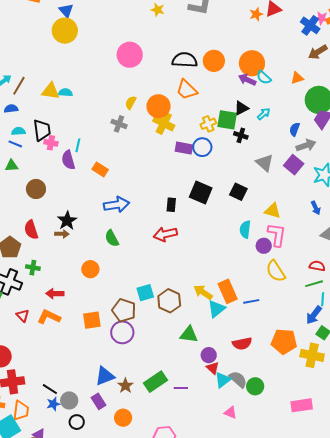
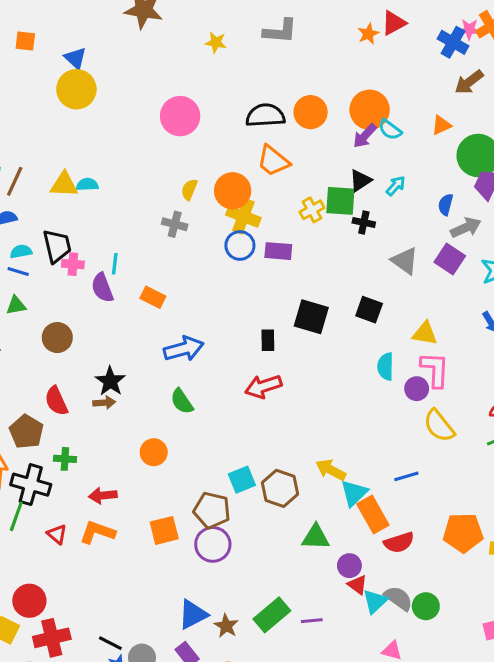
purple arrow: (247, 80) -> (365, 136), turned -66
blue circle: (202, 147) -> (240, 245), moved
orange rectangle: (228, 291) -> (373, 514), moved

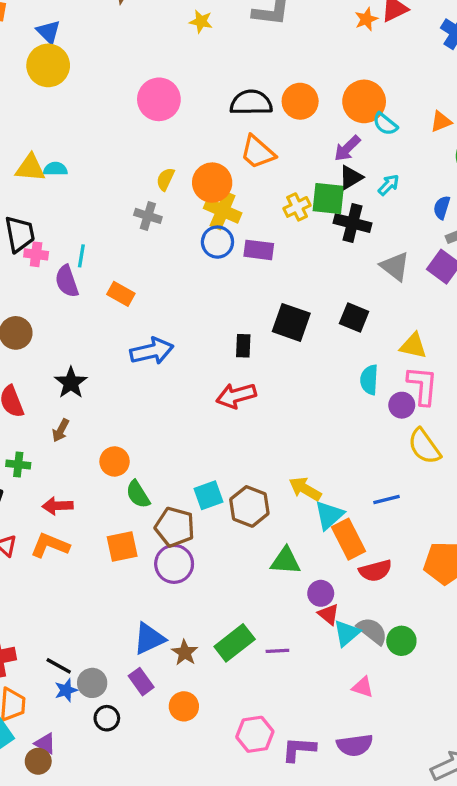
purple arrow: (365, 136) -> (347, 148), moved
black cross: (364, 223) -> (353, 223), size x1.5
green semicircle: (182, 401) -> (138, 494), moved
brown arrow: (104, 403) -> (61, 430), moved, turned 120

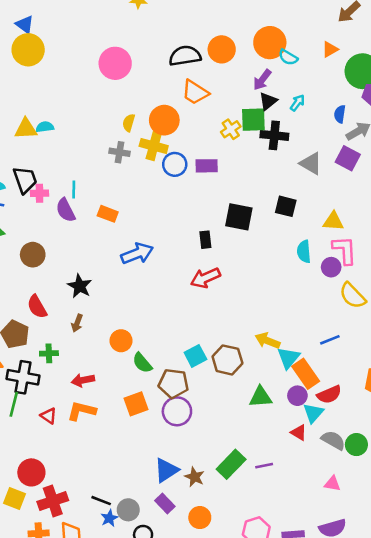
yellow cross: (223, 211) -> (154, 146), moved
purple circle: (321, 593) -> (297, 396), moved
cyan triangle: (347, 633) -> (313, 413), moved

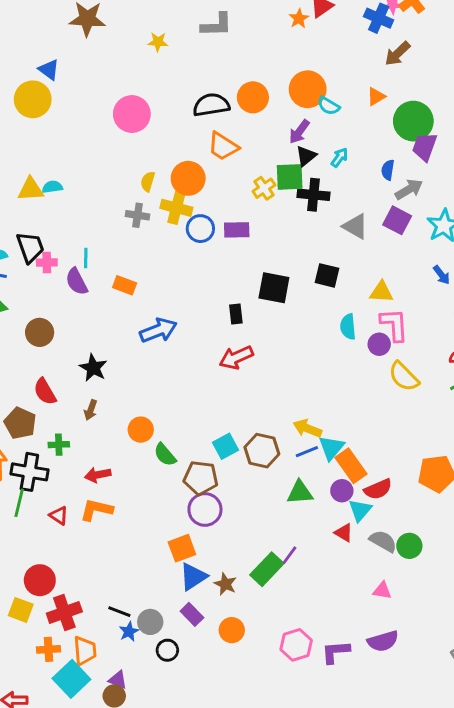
blue triangle: (25, 24) -> (49, 70), moved
blue line: (330, 340) -> (307, 452), moved
orange square: (136, 404) -> (182, 548), moved
purple line: (264, 466) -> (289, 555), moved, turned -42

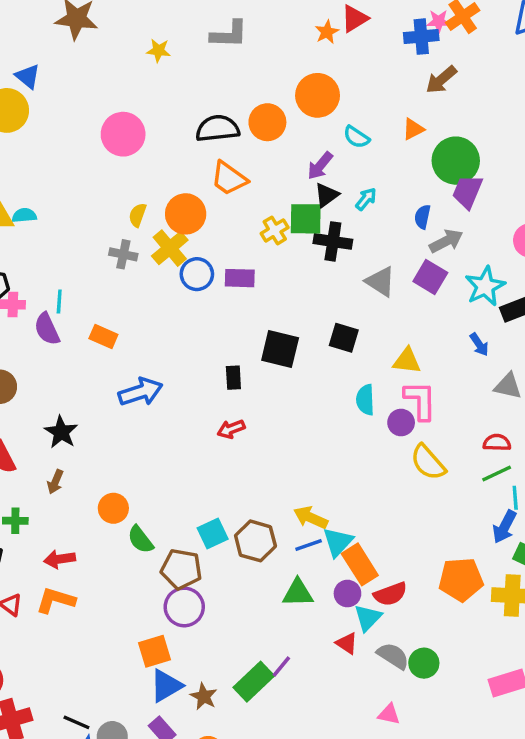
blue cross: (379, 18) -> (421, 37), turned -32
orange circle: (308, 89) -> (318, 95), moved
yellow cross: (176, 208) -> (170, 248), turned 32
red arrow: (236, 357) -> (231, 429), size x0.7

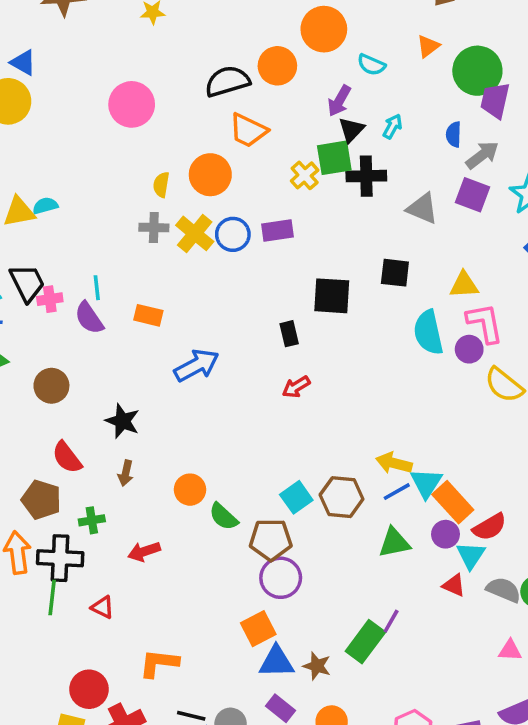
yellow cross: (170, 248) -> (195, 233), moved
cyan semicircle: (365, 400) -> (428, 332), size x1.4
orange L-shape: (56, 600) -> (159, 663), moved
blue triangle: (166, 686) -> (276, 662), turned 39

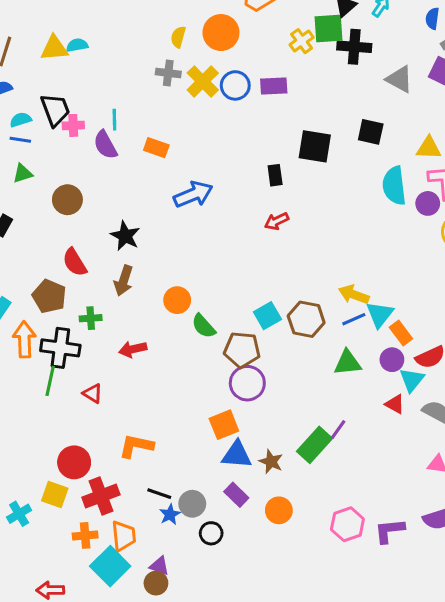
brown arrow: (126, 473) -> (124, 281), size x1.4
orange rectangle: (453, 502) -> (401, 333), size x0.7

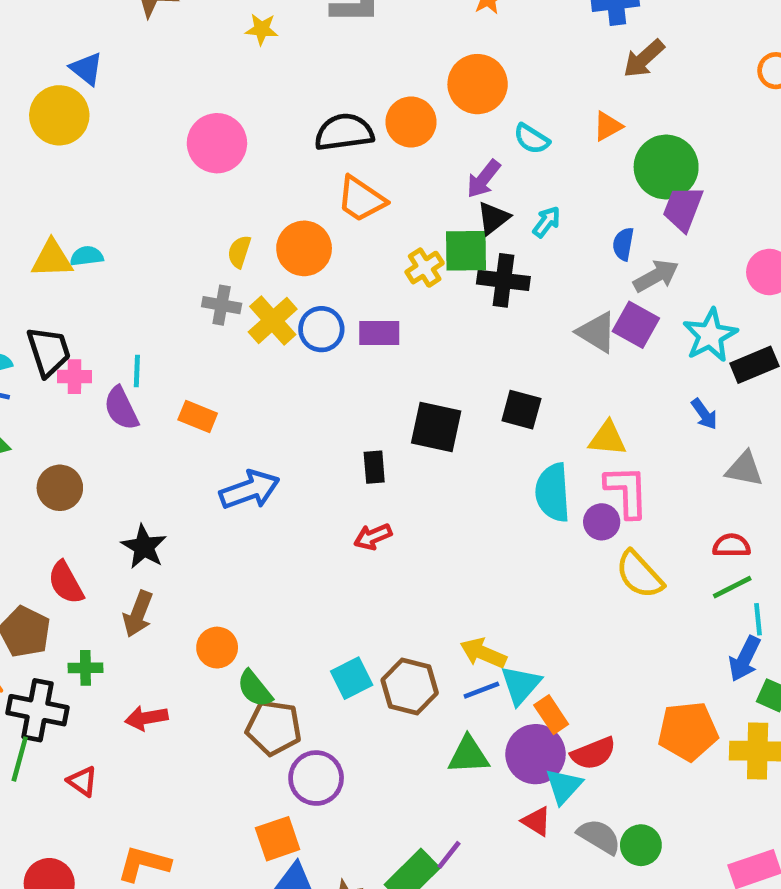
gray triangle: (399, 79) -> (597, 332), moved
brown pentagon: (242, 350) -> (274, 728), moved
purple circle: (392, 360) -> (536, 754), size x1.6

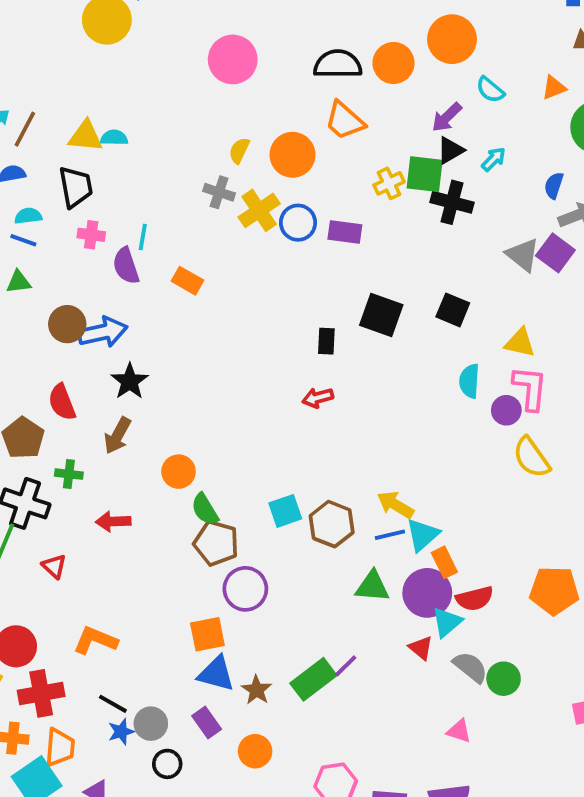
black trapezoid: (49, 351) -> (76, 187), moved
blue arrow: (250, 490) -> (103, 332), moved
cyan semicircle: (553, 492) -> (469, 381), size x0.7

